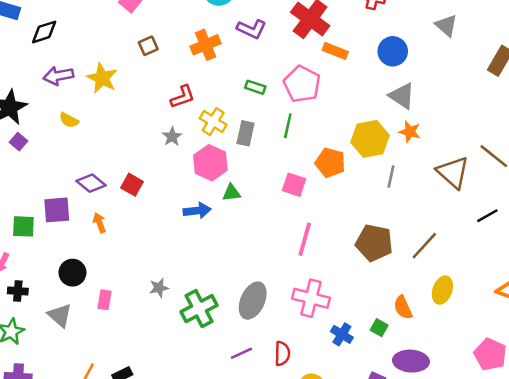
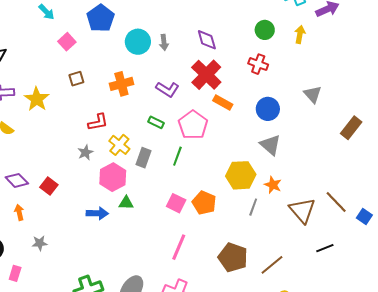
purple L-shape: (252, 29) -> (168, 89), moved
orange star: (410, 132) -> (273, 185), moved
orange pentagon: (330, 163) -> (204, 203), moved
gray star: (159, 288) -> (40, 243), moved

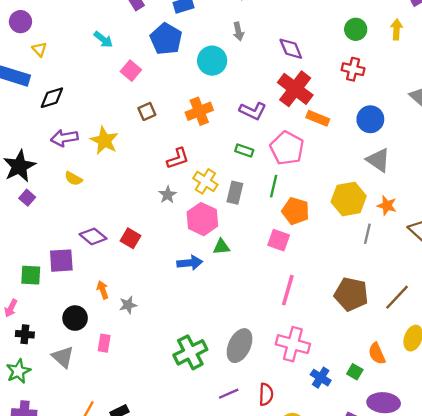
gray arrow: (164, 42) -> (238, 31), moved
orange pentagon: (204, 203) -> (296, 211), moved
orange arrow: (19, 212) -> (103, 290), moved

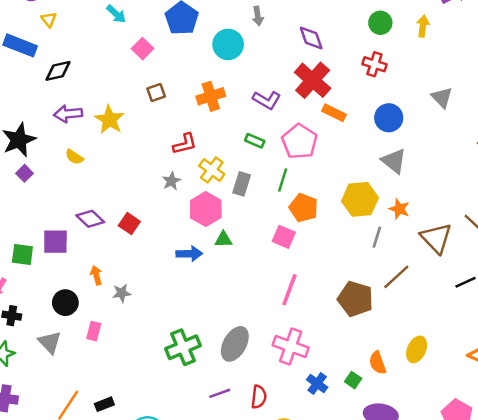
brown line: (397, 297) -> (396, 277), moved

